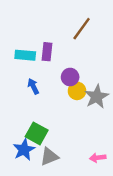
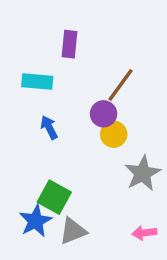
brown line: (82, 29) -> (121, 85), moved
purple rectangle: (47, 52) -> (70, 44), moved
gray star: (97, 97) -> (143, 173), moved

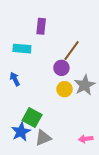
blue arrow: (49, 127) -> (15, 79), moved
yellow circle: (114, 134) -> (64, 89), moved
gray star: (143, 173) -> (85, 85), moved

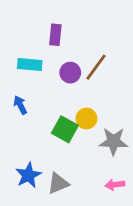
purple circle: (61, 68) -> (70, 73), moved
gray star: (85, 85) -> (113, 141), moved, turned 30
green square: (32, 118) -> (65, 129), moved

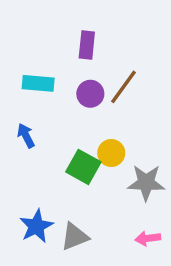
purple rectangle: (55, 35) -> (87, 45), moved

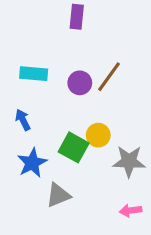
purple rectangle: (87, 45) -> (77, 17), moved
blue star: (36, 226) -> (32, 163), moved
gray triangle: (75, 237) -> (58, 195), moved

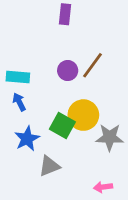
cyan rectangle: (34, 74) -> (18, 77), moved
yellow circle: (98, 135) -> (83, 115), size x1.5
pink arrow: (131, 211) -> (103, 187), moved

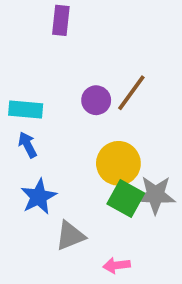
purple rectangle: (65, 14) -> (61, 20), moved
green square: (62, 126) -> (126, 199), moved
pink arrow: (103, 187) -> (117, 265), moved

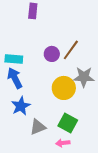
blue arrow: (27, 145) -> (15, 78), size x1.5
gray star: (156, 195) -> (84, 77), moved
green square: (126, 199) -> (68, 123), moved

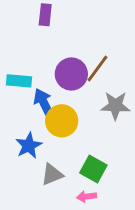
purple circle: (52, 54) -> (71, 74), size x1.5
blue arrow: (15, 78) -> (44, 103), moved
yellow circle: (64, 88) -> (62, 121), moved

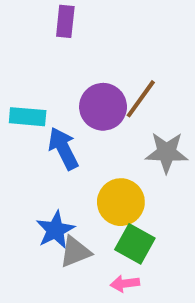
yellow circle: (62, 121) -> (121, 202), moved
blue star: (29, 146) -> (55, 230), moved

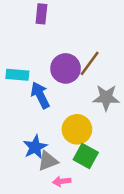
pink arrow: (125, 284) -> (62, 181), moved

